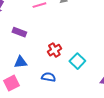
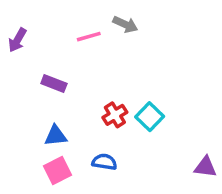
cyan square: (77, 61) -> (150, 117), moved
pink square: (11, 83) -> (57, 171), moved

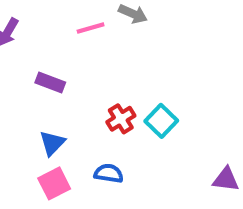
blue triangle: (56, 136) -> (52, 143), turned -40

